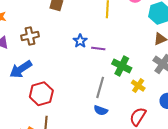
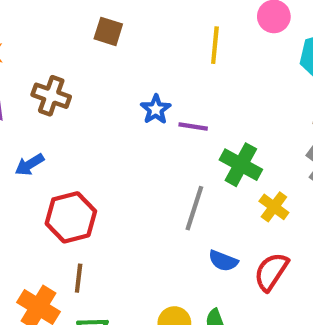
brown cross: (30, 36) -> (51, 96), turned 30
blue arrow: (21, 69) -> (30, 165), size x0.6
blue semicircle: (101, 110) -> (223, 261), moved

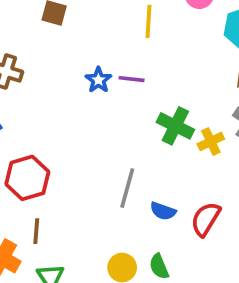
purple line: (193, 127) -> (132, 79), moved
yellow cross: (274, 207) -> (211, 141), moved, turned 30
gray line: (194, 208) -> (127, 188), moved

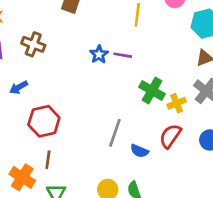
red semicircle: (206, 219) -> (170, 136), moved

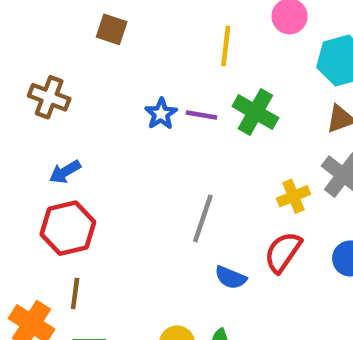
blue arrow: (19, 87) -> (65, 172), moved
green cross: (152, 91) -> (255, 112), moved
gray line: (115, 133) -> (203, 218), moved

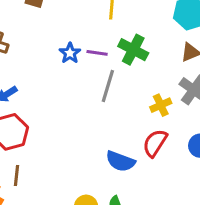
gray line: (203, 218) -> (108, 86), moved
blue semicircle: (231, 278) -> (120, 161), size x1.4

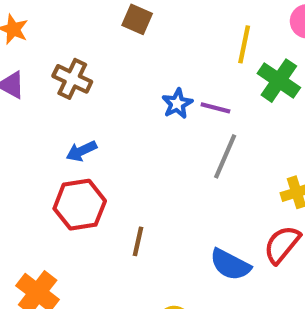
green cross: (133, 50) -> (279, 81), moved
brown line: (17, 176) -> (138, 241), moved

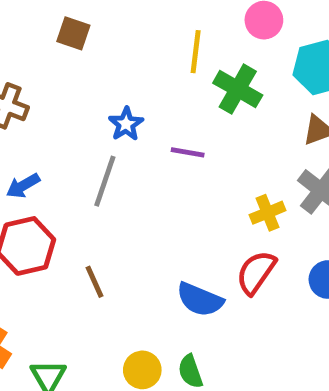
purple line: (215, 108) -> (188, 152), moved
gray line: (225, 156) -> (105, 181), moved
brown line: (138, 241) -> (95, 282), turned -32

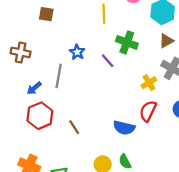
green cross: (238, 89) -> (127, 42), moved
purple line: (188, 152) -> (108, 61), turned 48
gray line: (105, 181) -> (59, 76), moved

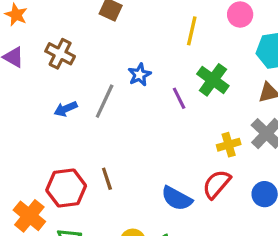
red hexagon: (40, 116) -> (66, 188), moved

